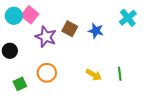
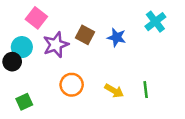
cyan circle: (14, 16) -> (22, 47), moved
purple star: (46, 37) -> (56, 45), turned 30
orange circle: (47, 73) -> (72, 85), moved

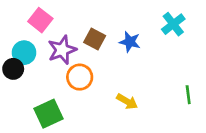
orange circle: (72, 85) -> (80, 77), moved
green line: (146, 90) -> (188, 95), moved
green square: (24, 102) -> (48, 114), moved, size x1.5

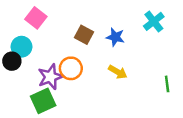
purple star: (62, 50) -> (50, 77), moved
yellow arrow: (127, 101) -> (118, 72), moved

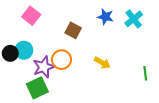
blue star: (115, 37) -> (105, 17), moved
cyan circle: (21, 47) -> (24, 50), moved

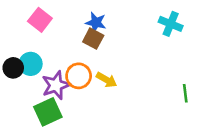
blue star: (105, 17) -> (96, 23), moved
cyan cross: (134, 19) -> (171, 24), turned -30
yellow arrow: (102, 63) -> (107, 80), moved

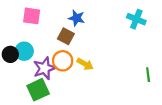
pink square: (40, 20) -> (32, 16), turned -30
brown square: (93, 39) -> (66, 36), moved

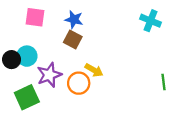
blue star: (77, 18) -> (74, 20), moved
orange circle: (63, 61) -> (79, 83), moved
green square: (38, 90) -> (27, 97), moved

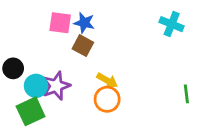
pink square: (35, 17) -> (60, 23), moved
cyan circle: (27, 56) -> (36, 86), moved
orange circle: (79, 83) -> (107, 99), moved

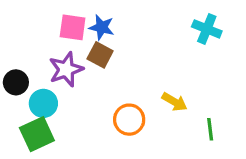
yellow arrow: (107, 80) -> (174, 102), moved
purple star: (56, 86) -> (66, 69), moved
green line: (186, 94) -> (210, 129), moved

